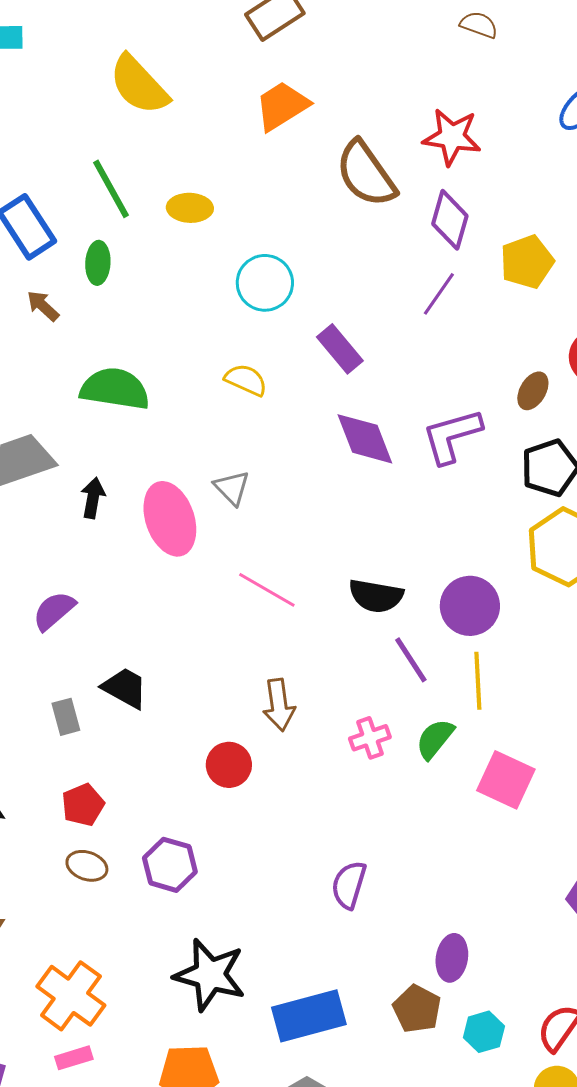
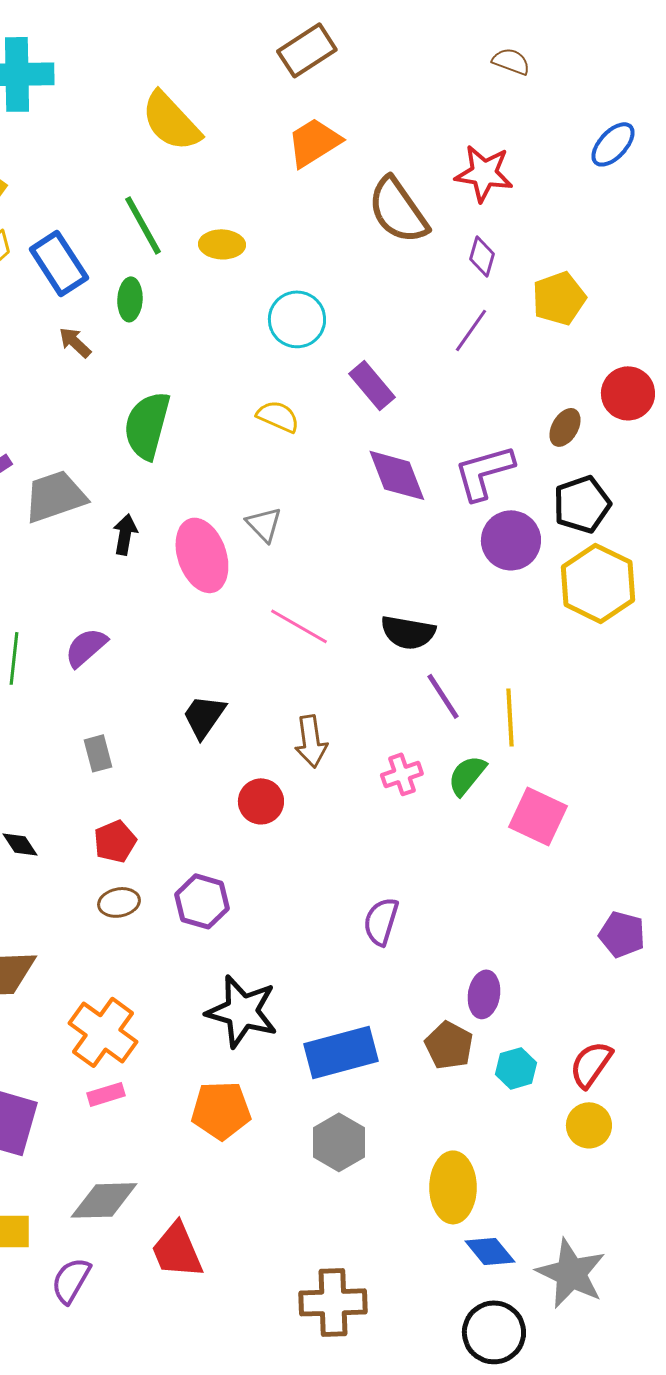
purple diamond: (450, 220) -> (482, 256), size x0.7
green semicircle: (115, 389) -> (147, 425), turned -84
purple circle: (470, 606) -> (511, 540), moved
black trapezoid: (125, 688) -> (204, 716), moved, turned -84
brown ellipse: (87, 866) -> (119, 902), turned -30

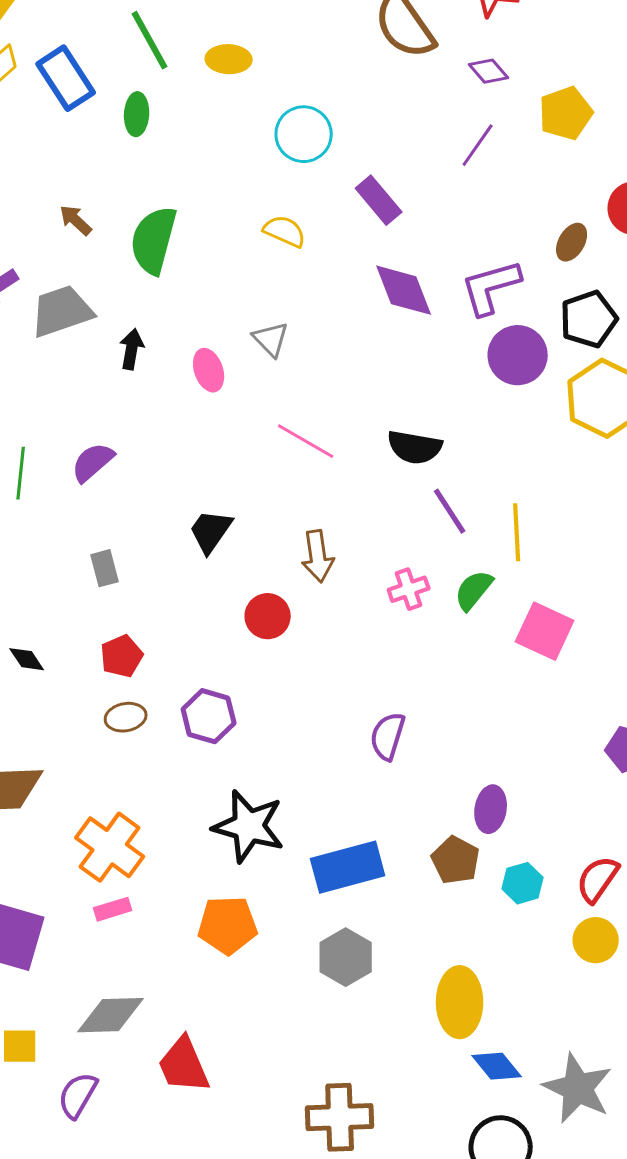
purple diamond: (482, 256) -> (489, 71), turned -57
brown arrow: (75, 342) -> (76, 220), moved
pink ellipse: (202, 555) -> (209, 370), size x0.6

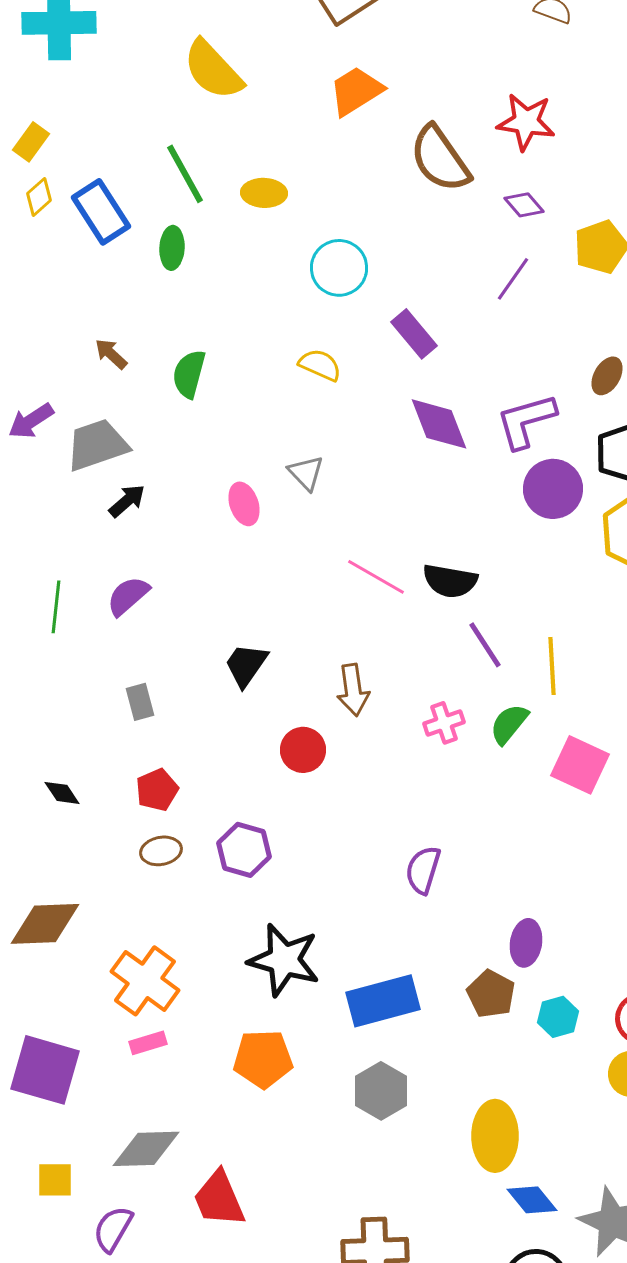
green semicircle: (154, 240) -> (189, 374), size x0.7
black arrow: (132, 349) -> (127, 501), moved, turned 39
pink line: (306, 441) -> (376, 577), moved

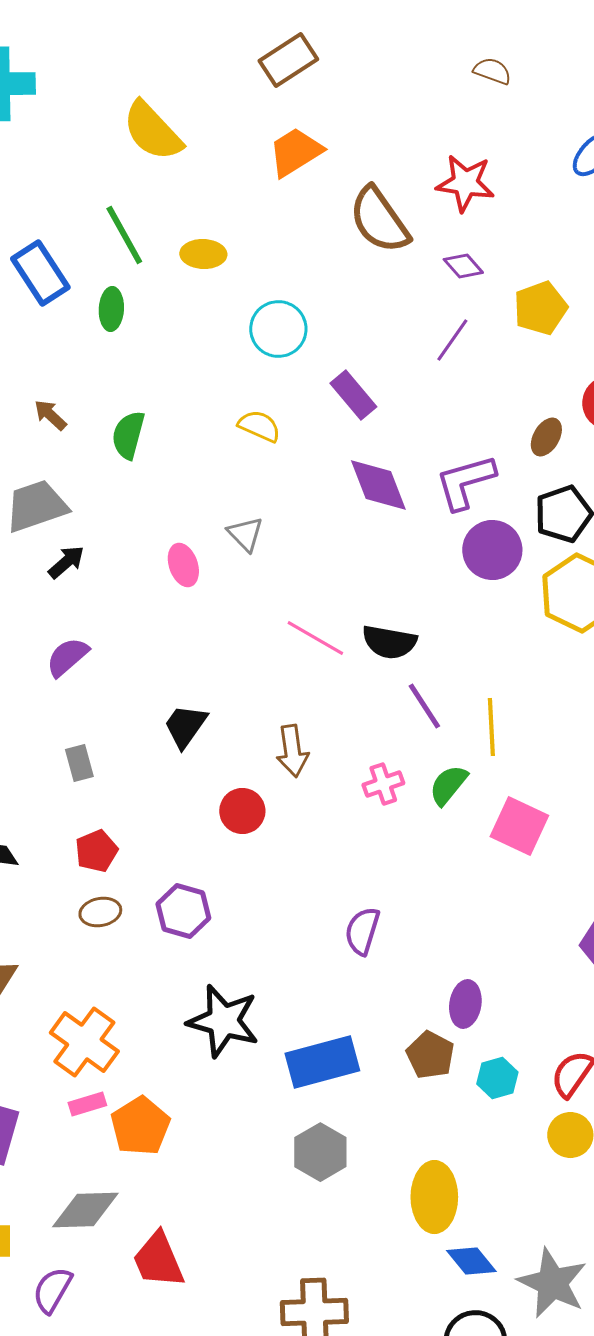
orange pentagon: (263, 1059) -> (140, 1126), moved, turned -30

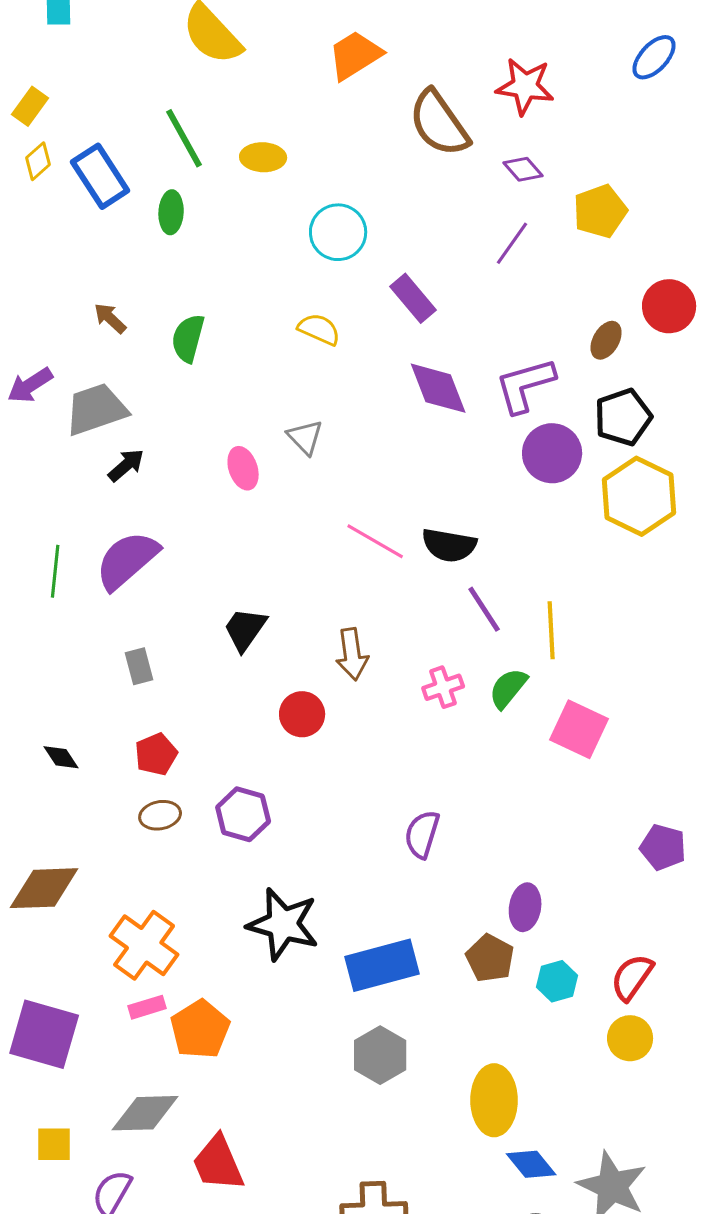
purple semicircle: (67, 657) -> (127, 560), size x1.5

